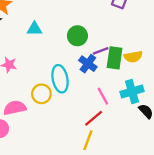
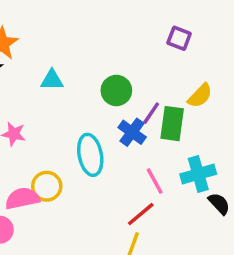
purple line: (101, 51) -> (151, 113), turned -35
yellow semicircle: (133, 57) -> (200, 96), moved, turned -36
yellow circle: (41, 94) -> (47, 186), moved

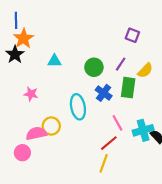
purple line: (151, 113) -> (121, 64), moved
cyan cross: (198, 174) -> (143, 130), moved

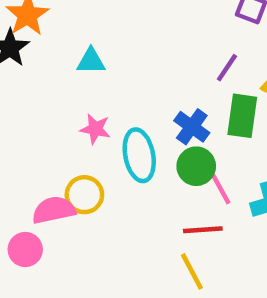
green circle: (94, 67) -> (196, 166), moved
pink star: (31, 94) -> (95, 129), moved
red line: (109, 143) -> (203, 230), turned 36
yellow line: (104, 163) -> (192, 271), turned -48

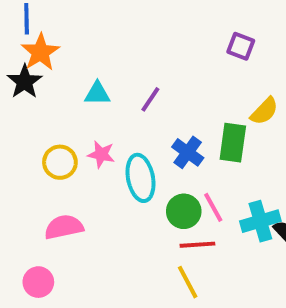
purple line: (227, 68) -> (150, 99), moved
green circle: (196, 166) -> (184, 211), moved
yellow circle: (84, 195) -> (60, 162), moved
pink circle: (25, 250) -> (38, 282), moved

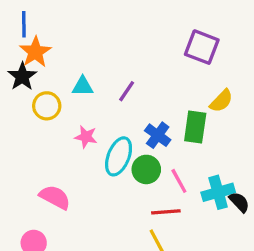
purple square: (241, 46) -> (202, 47), size x1.5
yellow circle: (60, 162) -> (47, 106), moved
cyan ellipse: (141, 178) -> (119, 156), turned 33
green circle: (184, 211) -> (146, 169), moved
pink semicircle: (64, 227) -> (55, 197), turned 40

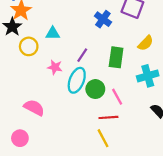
purple line: (127, 91) -> (82, 55), moved
green rectangle: (195, 127) -> (116, 57), moved
blue cross: (158, 135) -> (103, 19), moved
cyan cross: (218, 192) -> (148, 76), moved

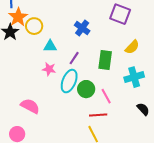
blue cross: (103, 19) -> (82, 28), moved
cyan triangle: (53, 33) -> (50, 46), moved
yellow circle: (29, 46) -> (34, 26), moved

